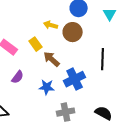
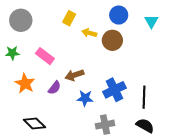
yellow rectangle: (36, 44) -> (69, 18), moved, turned 64
brown arrow: (52, 59) -> (74, 75), moved, turned -60
black line: (103, 59) -> (144, 97), moved

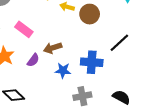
blue cross: (114, 90) -> (92, 62), turned 30
black line: (144, 97) -> (119, 43), moved, turned 45

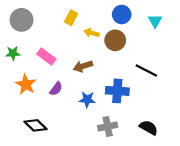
black line: (119, 43) -> (146, 70), turned 70
brown arrow: (53, 48) -> (83, 66), moved

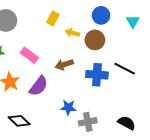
purple semicircle: (56, 89) -> (39, 86), size x1.5
blue cross: (117, 91) -> (97, 75), moved
blue star: (87, 100) -> (68, 108), moved

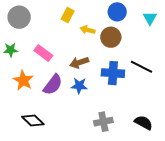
blue star: (68, 108) -> (79, 86), moved

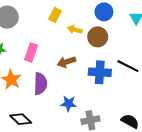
pink rectangle: (43, 53) -> (31, 52), turned 72
purple semicircle: (53, 85) -> (40, 84), turned -35
blue star: (79, 86) -> (69, 104), moved

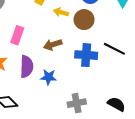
blue star: (69, 104) -> (49, 77), moved

